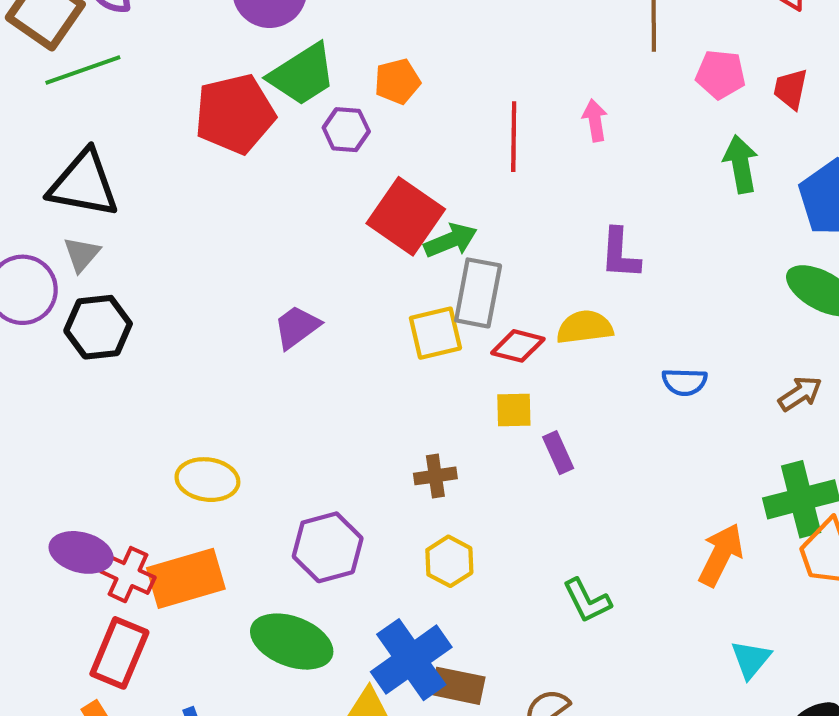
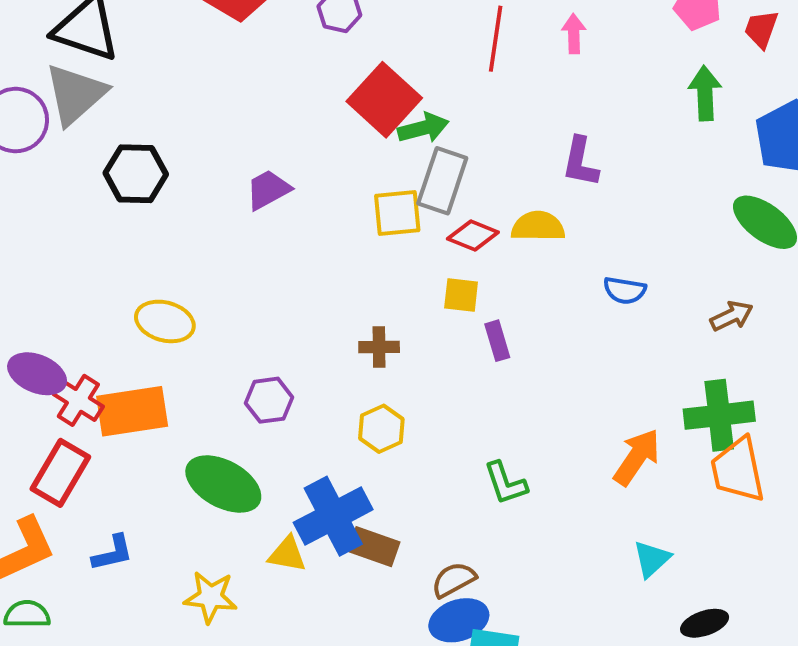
gray triangle: (82, 254) -> (75, 94), size x1.8
black hexagon: (98, 327) -> (136, 174), moved
purple hexagon: (328, 547) -> (269, 400), size x0.7

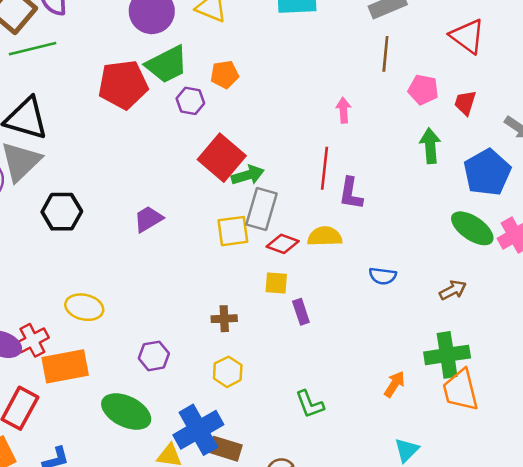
red line: (496, 39) -> (324, 168), moved
red cross: (78, 400) -> (32, 340), moved, turned 32
orange arrow: (637, 457) -> (394, 384), size x0.7

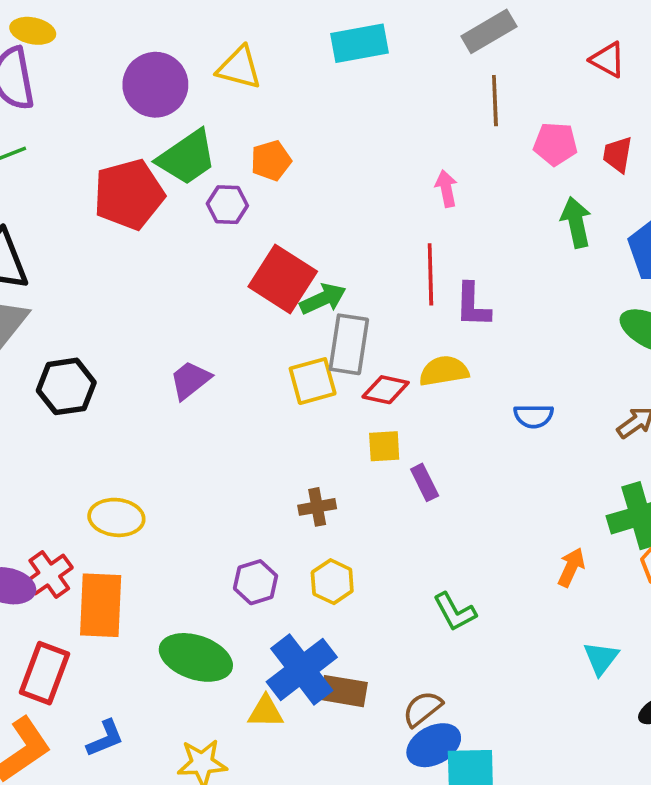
red triangle: (467, 36) -> (608, 60), size x0.7
purple hexagon: (154, 356) -> (256, 582), moved
orange rectangle: (65, 366) -> (101, 605), turned -69

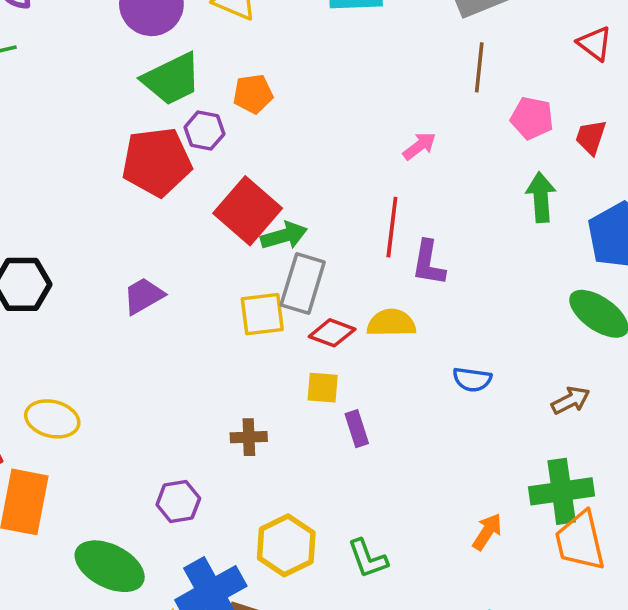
pink arrow: (446, 189) -> (419, 146), turned 56
red pentagon: (129, 194) -> (157, 162), moved
yellow hexagon: (332, 582) -> (286, 545), moved, size x1.4

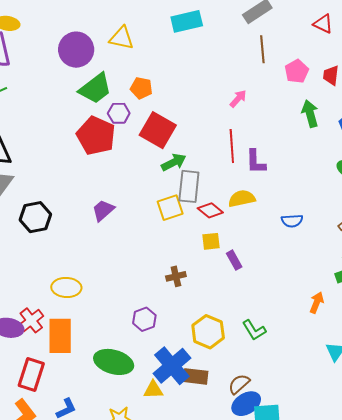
orange pentagon: (253, 94) -> (141, 88), turned 30
pink pentagon: (532, 118) -> (297, 71), turned -30
red pentagon: (157, 162) -> (96, 136), turned -30
red square: (248, 211) -> (158, 130), moved
red diamond: (332, 333) -> (210, 210), turned 30

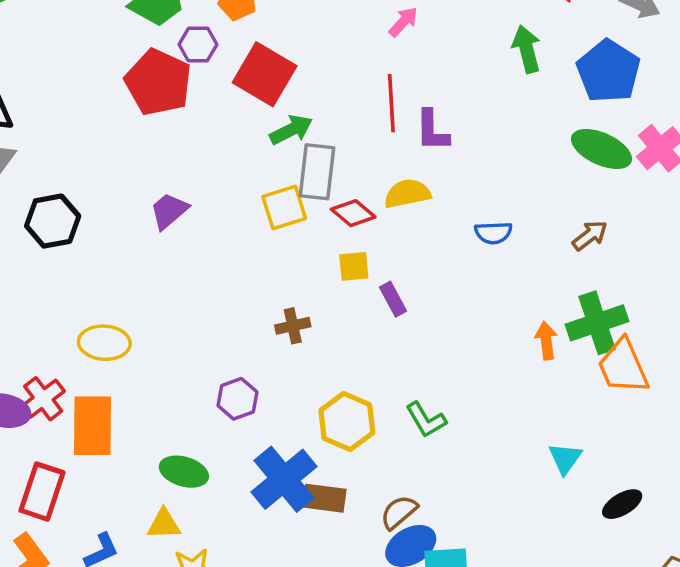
orange arrow: (317, 303) -> (546, 341), moved, turned -30
green ellipse: (114, 362) -> (184, 472), size x0.7
yellow triangle: (153, 390) -> (164, 524), moved

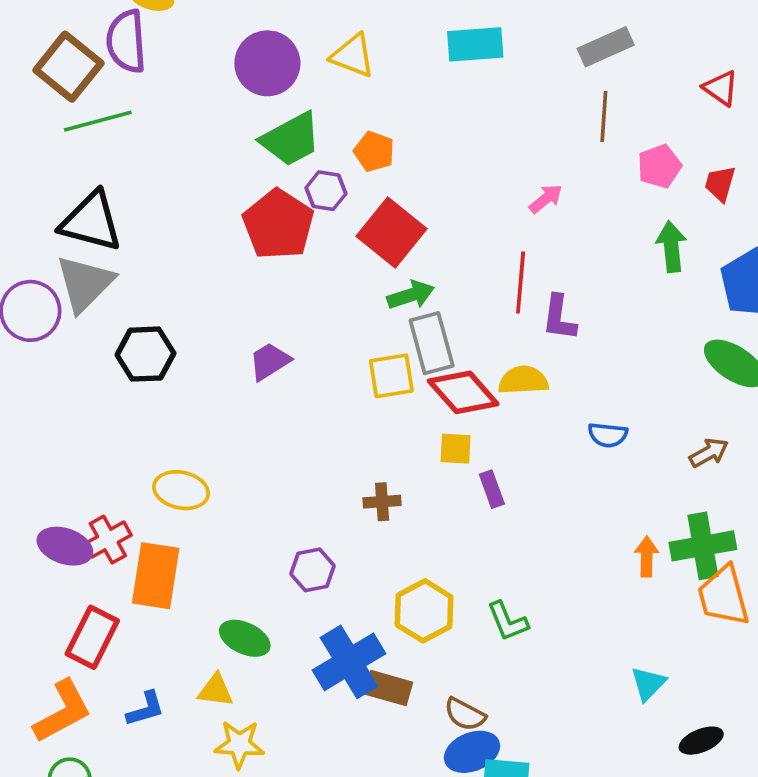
gray rectangle: (317, 172) -> (432, 343), turned -30
red diamond: (353, 213) -> (463, 392), size x1.5
brown semicircle: (399, 512) -> (465, 714), turned -120

